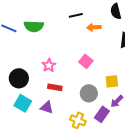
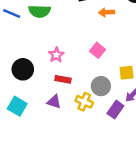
cyan square: (23, 103) -> (17, 106), moved
yellow cross: (78, 120) -> (84, 102), moved

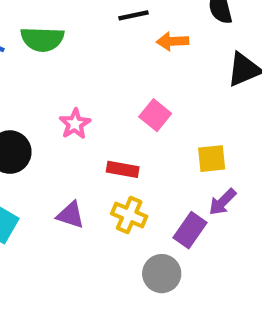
red rectangle: (63, 79) -> (123, 169), moved
gray circle: (101, 86) -> (162, 274), moved

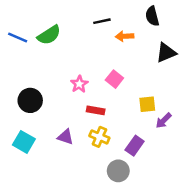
green semicircle: (42, 39) -> (49, 35), turned -35
pink star: (75, 124) -> (79, 84), moved
purple arrow: (222, 202) -> (164, 121), moved

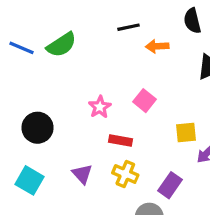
purple triangle: (65, 137) -> (82, 174), turned 30

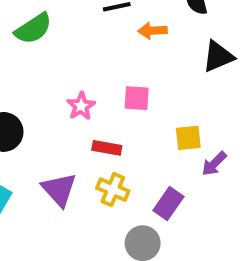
pink square: (144, 101) -> (137, 98), turned -35
purple triangle: (82, 174) -> (59, 190), size x1.4

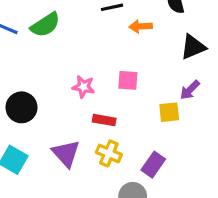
pink star: (81, 106) -> (83, 87), turned -30
purple arrow: (214, 164) -> (190, 90), moved

